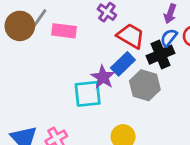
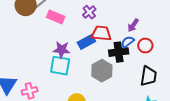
red trapezoid: (131, 36) -> (101, 33), turned -40
blue rectangle: (123, 64) -> (86, 42), moved
purple star: (103, 77) -> (62, 50), moved, turned 30

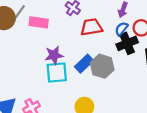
blue rectangle: (86, 42) -> (84, 64), moved
black cross: (119, 52) -> (127, 43), moved

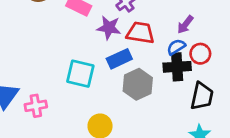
purple star: (54, 55) -> (109, 28), moved
blue rectangle: (84, 64) -> (119, 59), moved

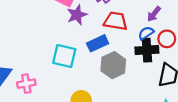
purple star: (109, 28) -> (77, 15), moved, turned -30

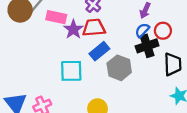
red trapezoid: (116, 21) -> (94, 28), moved

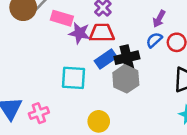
purple star: (73, 29) -> (79, 33), turned -30
black cross: (147, 46) -> (127, 58), moved

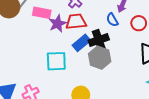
purple star: (79, 33) -> (58, 24), turned -30
blue semicircle: (154, 40) -> (112, 20), moved, turned -72

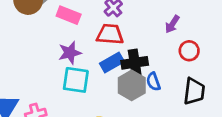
blue semicircle: (112, 20) -> (153, 82), moved
purple star: (58, 24) -> (70, 53), moved

